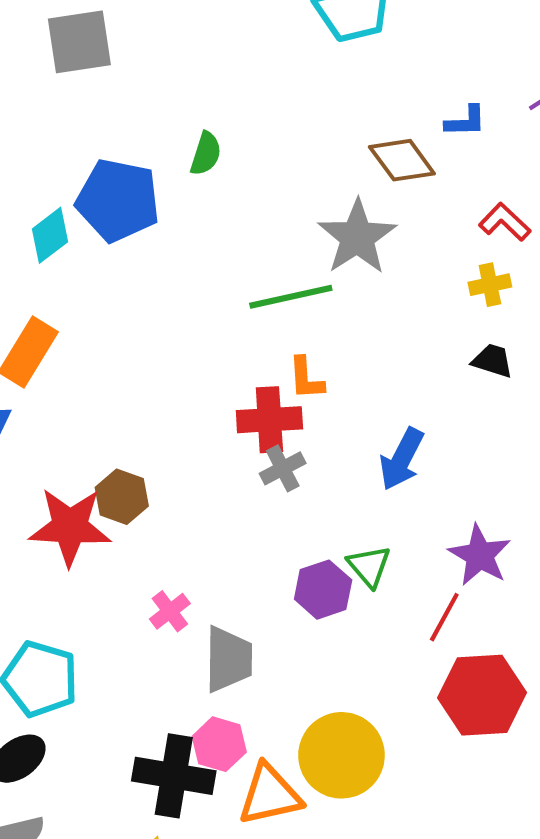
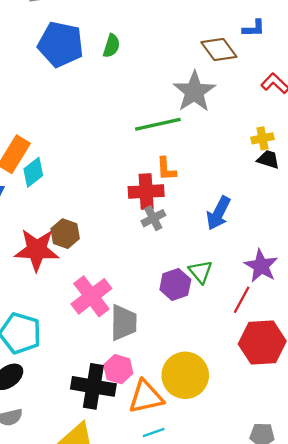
blue pentagon: (118, 200) -> (61, 44), moved
cyan diamond: (50, 235) -> (33, 172), moved
yellow cross: (490, 285) -> (263, 138), moved
pink cross: (170, 611) -> (91, 296), size x1.8

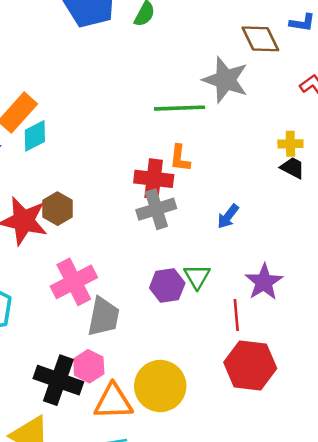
gray star: (194, 92) -> (225, 80), turned -30
blue arrow: (218, 213) -> (228, 216), size x0.7
gray cross: (153, 218) -> (156, 209), size x1.4
red line: (242, 300) -> (236, 315), turned -44

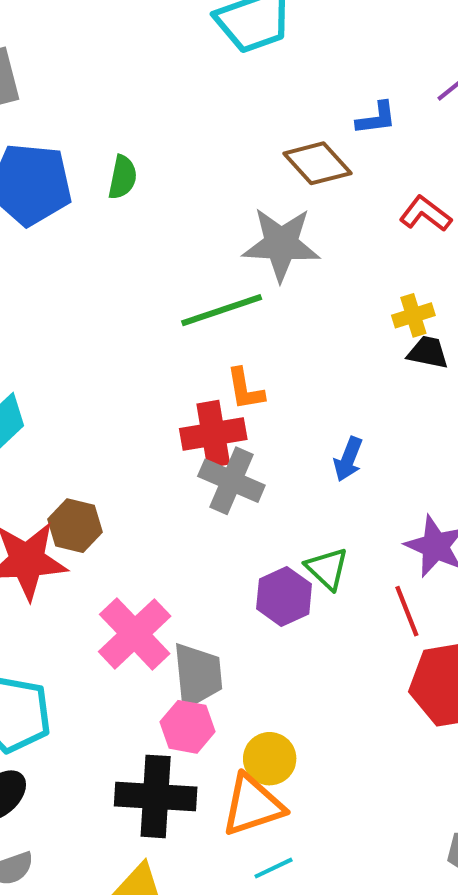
gray cross: (156, 209) -> (231, 481), turned -33
pink hexagon: (89, 366) -> (188, 727), moved
yellow circle: (160, 386) -> (270, 759), moved, size x0.6

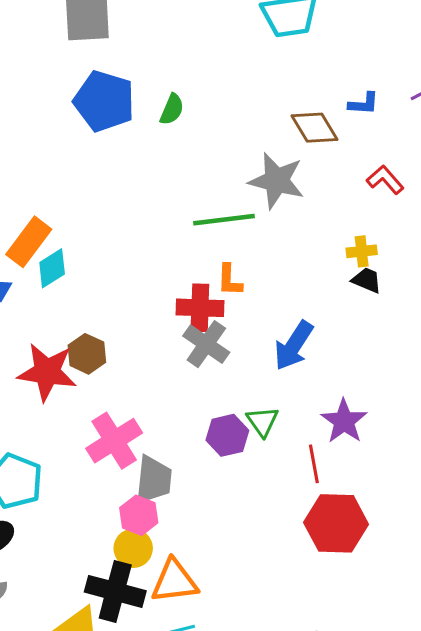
blue arrow: (348, 459) -> (294, 346), size x1.6
yellow circle: (270, 759) -> (133, 548), moved
black cross: (156, 796) -> (115, 591), moved

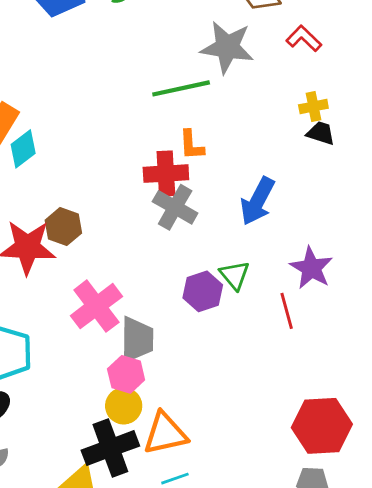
red L-shape: (385, 180) -> (304, 39), moved
red hexagon: (336, 523) -> (322, 426), moved
black cross: (115, 591) -> (110, 448), turned -30

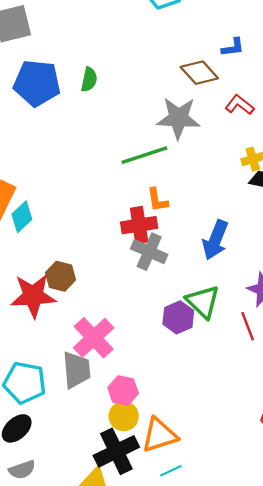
green triangle: (235, 275) -> (203, 302), size x1.4
gray trapezoid: (137, 339) -> (76, 370), moved

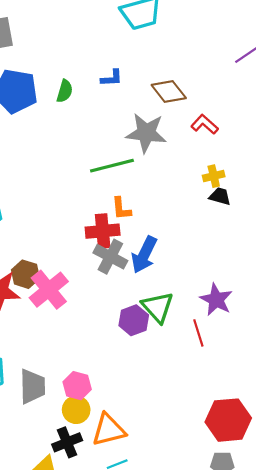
blue L-shape: (233, 47) -> (112, 78), moved
blue arrow: (215, 240) -> (144, 255), moved
pink cross: (94, 338) -> (49, 290), moved
gray trapezoid: (76, 370) -> (32, 386), moved
black cross: (116, 451) -> (67, 442), size x0.7

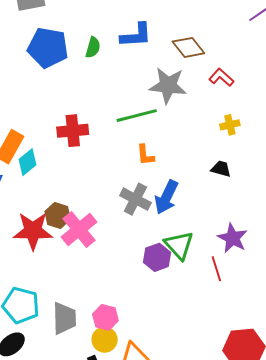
blue L-shape: (112, 78) -> (136, 35), size x1.6
black trapezoid: (220, 196) -> (221, 169), moved
red cross: (103, 231) -> (73, 131), moved

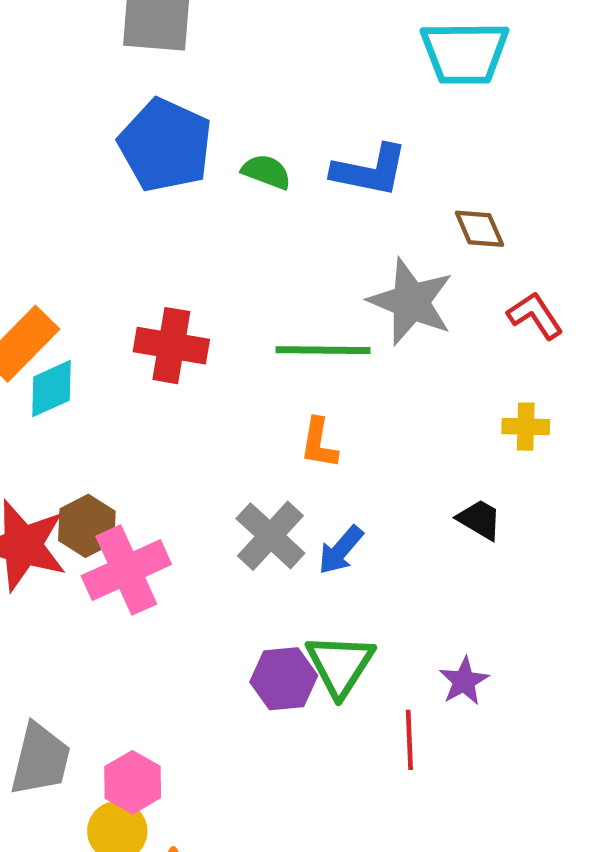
green semicircle: (93, 47) -> (266, 172), turned -100
brown diamond: (188, 47) -> (479, 229), size x0.7
blue arrow: (166, 197) -> (341, 550), size x0.7
purple star: (233, 238) -> (464, 681), size x0.7

